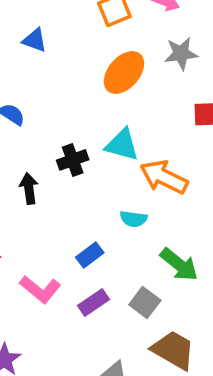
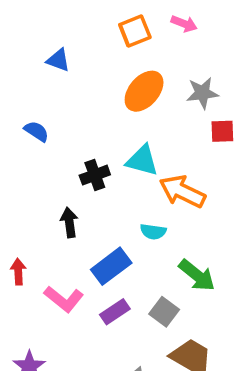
gray star: (181, 53) -> (202, 93), moved
black arrow: (29, 188) -> (69, 222), moved
blue rectangle: (90, 255) -> (111, 266), size x1.5

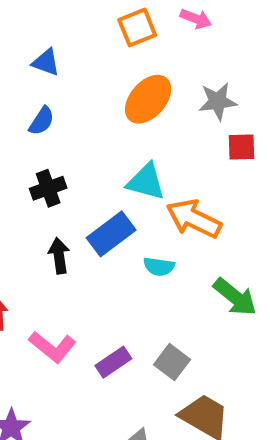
blue semicircle: (36, 131) -> (42, 121), moved, turned 90
black cross: (95, 175) -> (48, 188), moved
blue rectangle: (111, 266) -> (111, 234), moved
green arrow: (197, 275) -> (235, 297), moved

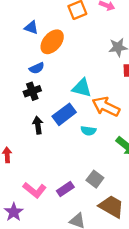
orange ellipse: (148, 99) -> (52, 42), moved
blue semicircle: (42, 121) -> (37, 68), moved, turned 32
pink L-shape: (52, 347) -> (35, 190), moved
purple rectangle: (113, 362) -> (65, 189), moved

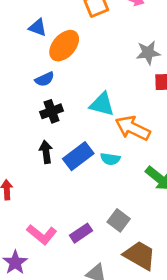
black cross: (32, 91) -> (52, 111), moved
blue rectangle: (64, 114) -> (78, 156), moved

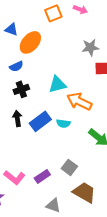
cyan triangle: (102, 104) -> (57, 84), turned -30

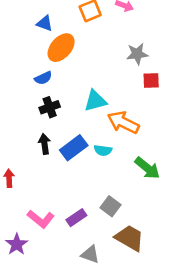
blue triangle: (11, 29) -> (45, 23), moved

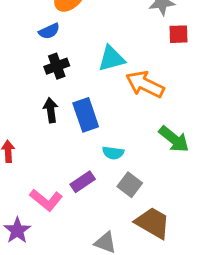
blue rectangle: (74, 148) -> (86, 115), turned -72
cyan semicircle: (103, 150) -> (113, 153), moved
purple rectangle: (76, 218) -> (83, 182), moved

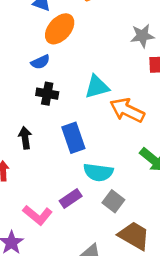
black cross: (57, 66) -> (47, 94), turned 30
black arrow: (51, 110) -> (25, 138), moved
cyan semicircle: (113, 153) -> (98, 172), size x1.5

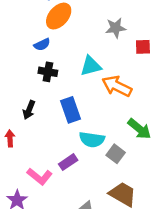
gray star: (142, 36) -> (116, 28), moved
black arrow: (25, 138) -> (29, 110), turned -150
gray square: (113, 201) -> (116, 154), moved

